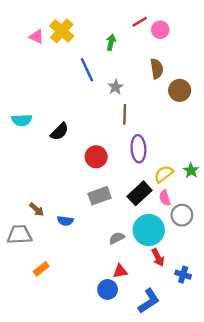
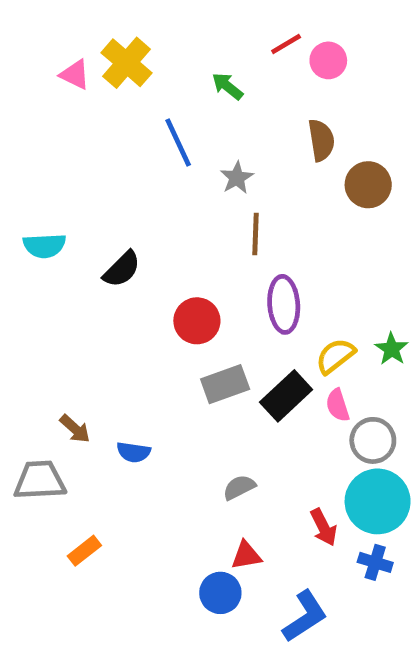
green arrow: (111, 42) -> (227, 86), turned -63
gray rectangle: (100, 196) -> (225, 384), moved
cyan circle: (149, 230) -> (378, 501), moved

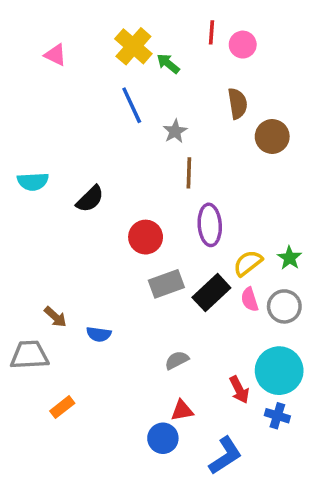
red line: (286, 44) -> (211, 32), turned -55
yellow cross: (127, 63) -> (133, 46), moved
gray circle: (373, 440) -> (284, 306), moved

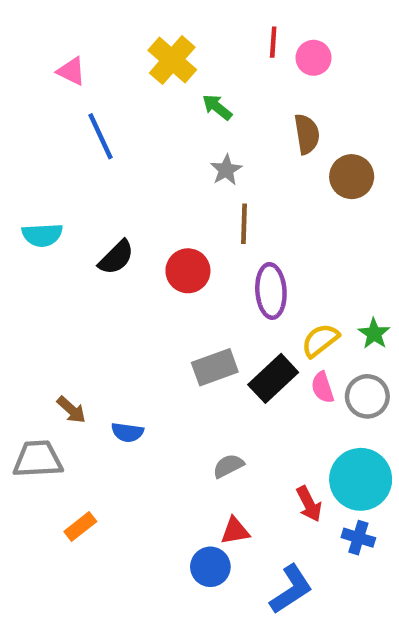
green arrow: (168, 64) -> (217, 107), moved
blue line: (132, 105) -> (101, 136), moved
red circle: (146, 237) -> (188, 271), moved

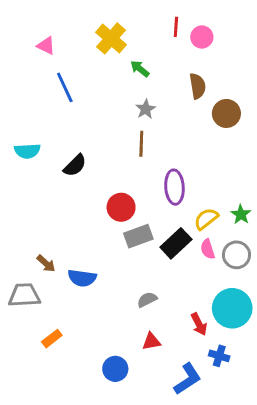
brown line: (244, 224) -> (141, 144), moved
red circle: (188, 271) -> (121, 207), moved
blue semicircle: (127, 432) -> (82, 278), size x1.4
blue cross: (358, 538) -> (219, 356), moved
blue circle: (210, 567) -> (115, 369), moved

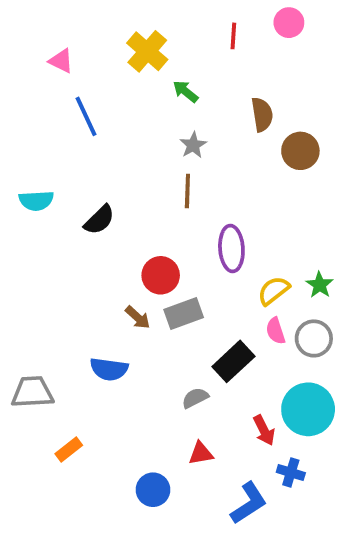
pink circle: (202, 37) -> (289, 23), moved
black rectangle: (176, 243) -> (233, 361), moved
brown arrow: (46, 264) -> (138, 317), moved

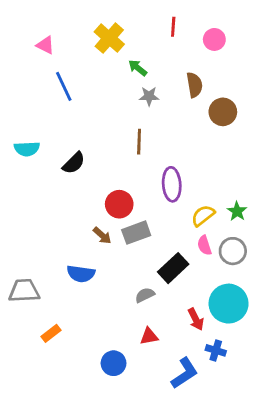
pink circle: (289, 23) -> (214, 39), moved
gray star: (193, 145) -> (149, 96), moved, turned 30

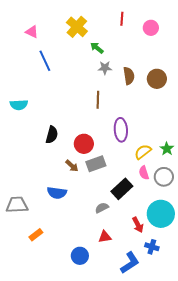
brown semicircle: (194, 85) -> (129, 76), moved
black semicircle: (74, 163) -> (52, 135), moved, turned -30

